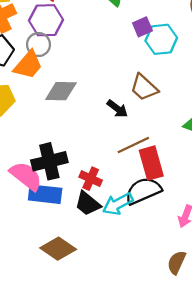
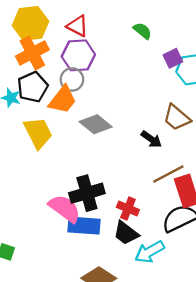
gray diamond: (61, 91) -> (96, 124), turned 40
cyan arrow: (118, 204) -> (150, 252), moved

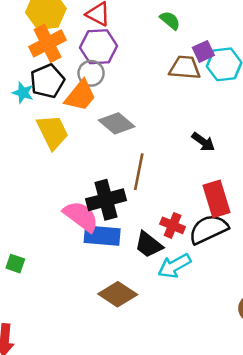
brown trapezoid: (177, 118) -> (185, 68), moved, turned 144
black arrow: (151, 139) -> (203, 142), moved
brown line: (168, 174) -> (139, 172), moved, turned -52
red cross: (128, 208) -> (173, 225), moved

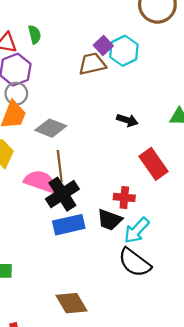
green semicircle: (170, 20) -> (34, 35), moved, turned 54
brown line: (139, 172) -> (60, 166), moved
pink semicircle: (81, 216) -> (40, 181), moved
black semicircle: (208, 229) -> (135, 263), moved, turned -100
brown diamond: (118, 294) -> (72, 303), moved, turned 44

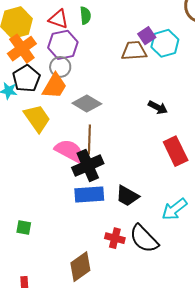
red cross: (124, 197) -> (115, 238), moved
cyan arrow: (137, 230) -> (174, 209), moved
brown diamond: (72, 303) -> (80, 267), turned 76

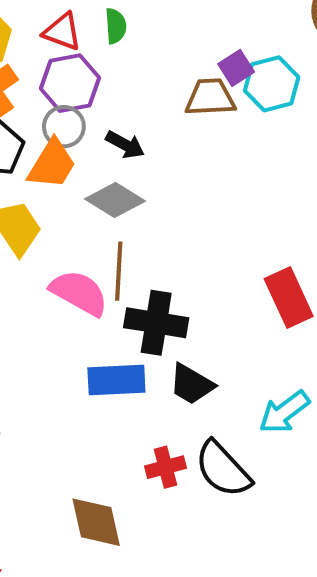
black arrow: (158, 107) -> (125, 145), moved
black cross: (88, 166) -> (156, 323), moved, turned 32
red cross: (115, 238) -> (166, 467), turned -30
brown diamond: (80, 267) -> (96, 522), turned -68

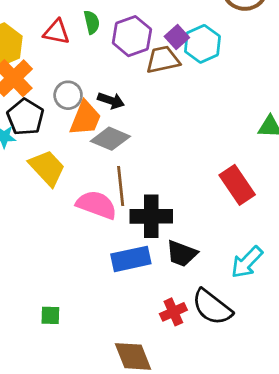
purple hexagon: (70, 83) -> (132, 36), moved
orange trapezoid: (52, 164) -> (85, 118), moved

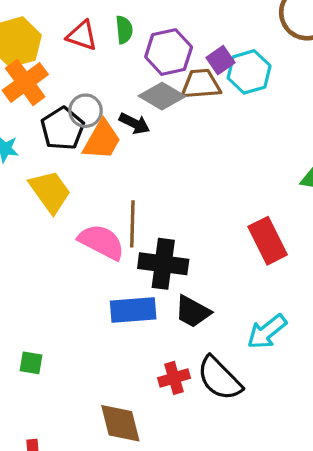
black pentagon: (25, 117) -> (62, 129), moved
gray diamond: (110, 139) -> (162, 96), moved

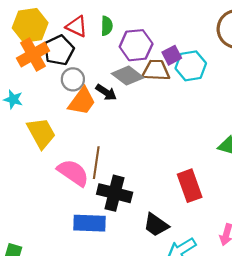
black pentagon: (62, 129) -> (59, 50), moved
black trapezoid: (193, 312) -> (156, 225), moved

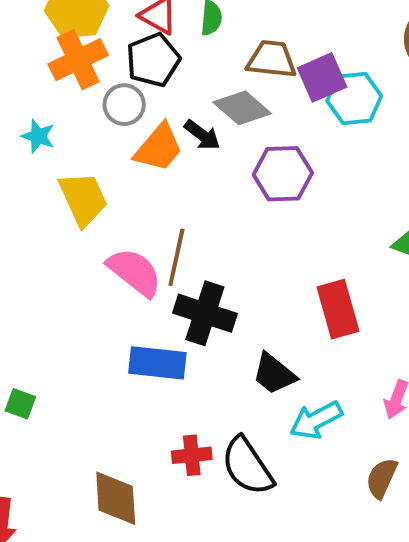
purple hexagon: (136, 45) -> (283, 174), moved
black pentagon: (59, 50) -> (153, 60), moved
purple square: (172, 55) -> (322, 77), size x1.4
brown trapezoid: (156, 70) -> (272, 59), moved
gray circle: (73, 79) -> (124, 105), moved

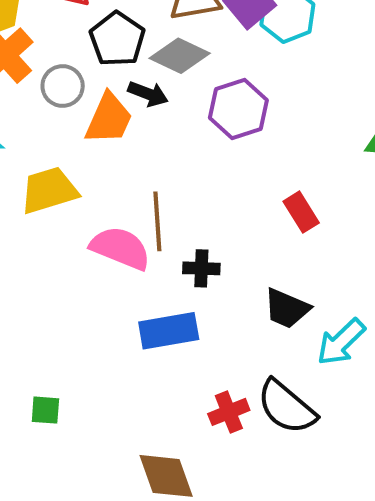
black pentagon: (153, 60) -> (117, 39), moved
yellow trapezoid: (83, 199) -> (49, 190), turned -66
red rectangle: (338, 309) -> (301, 212), moved, size x0.7
black cross: (205, 313) -> (201, 268), size x0.6

